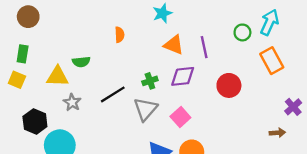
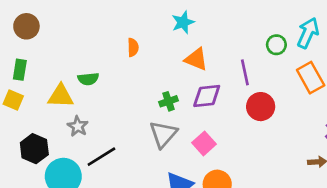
purple line: (204, 47) -> (245, 72), moved
black line: (113, 94) -> (101, 157), moved

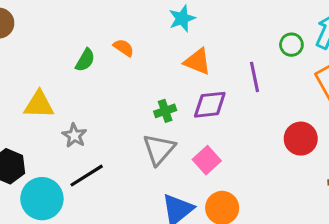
orange semicircle: (133, 47) -> (124, 48), turned -54
green semicircle: (88, 79) -> (85, 60), moved, turned -54
red circle: (261, 107) -> (301, 139), moved
gray star: (78, 126) -> (74, 135), moved

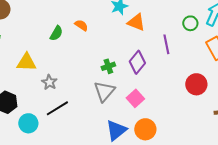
orange triangle: (198, 62) -> (136, 22), moved
purple diamond: (210, 105) -> (137, 62), turned -45
cyan circle: (42, 199) -> (28, 123), size x0.7

